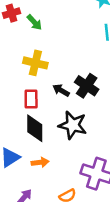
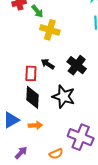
yellow cross: (35, 63) -> (50, 30), moved
black arrow: (61, 90) -> (48, 64), moved

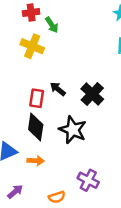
yellow cross: (50, 30) -> (32, 46), moved
purple cross: (81, 137) -> (88, 180), size x0.7

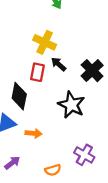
yellow cross: (32, 46) -> (45, 42), moved
black diamond: (36, 127) -> (19, 96), moved

